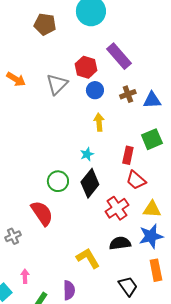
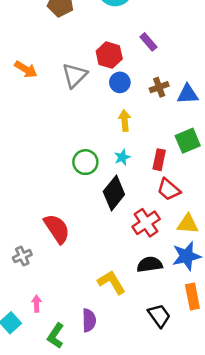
purple rectangle: (119, 56) -> (148, 42), size x0.6
cyan star: (87, 154) -> (122, 157), moved
green circle: (58, 181) -> (85, 162), moved

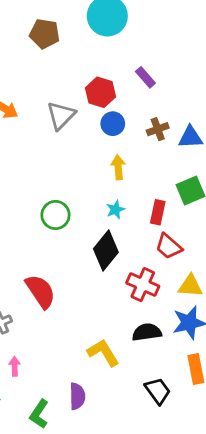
green circle: (85, 162) -> (55, 215), moved
red cross: (146, 223) -> (143, 285), turned -32
pink arrow: (37, 304) -> (15, 366), moved

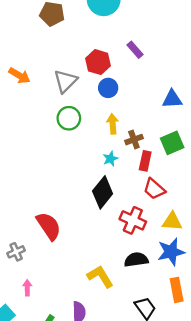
brown cross: (158, 129) -> (134, 140), moved
green circle: (55, 215) -> (69, 118), moved

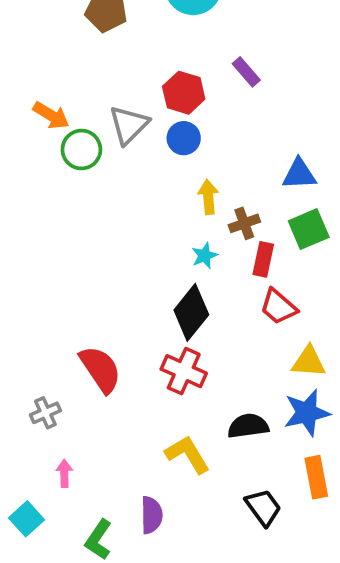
blue circle: (108, 88) -> (184, 138), moved
blue triangle: (172, 99) -> (299, 174), moved
green circle: (69, 118) -> (81, 150), moved
red cross: (133, 220) -> (184, 371), moved

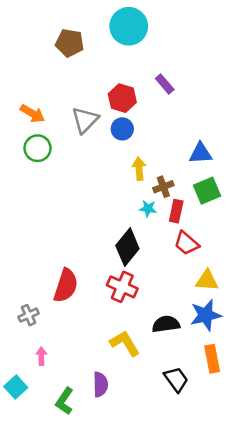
green circle: (81, 150) -> (38, 148), moved
cyan star: (205, 256) -> (148, 209), moved, turned 30
red semicircle: (100, 369) -> (66, 286), turned 52

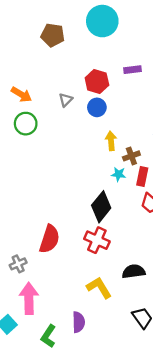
purple rectangle: (165, 84) -> (133, 70), turned -56
gray triangle: (85, 120) -> (66, 100), size x0.6
pink arrow: (41, 356) -> (29, 298), size x2.0

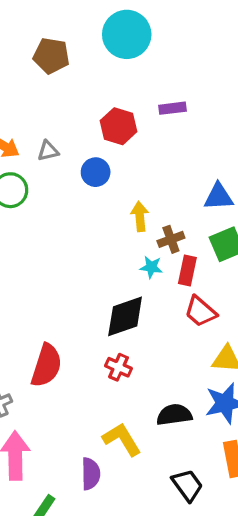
gray triangle: (66, 100) -> (48, 151), moved, turned 32
blue circle: (97, 107) -> (96, 172), moved
black diamond: (101, 207) -> (125, 316), turned 32
red cross: (97, 240) -> (119, 367), size x0.7
purple semicircle: (79, 322) -> (91, 474), moved

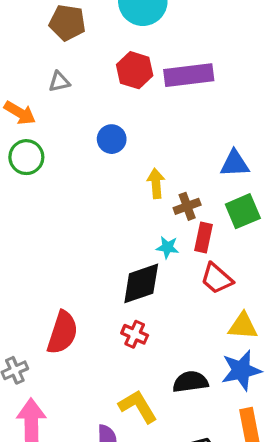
purple rectangle: (173, 108) -> (189, 75), size x1.8
red hexagon: (119, 126) -> (135, 70), moved
gray triangle: (48, 151) -> (59, 82), moved
cyan star: (151, 267) -> (167, 247), moved

